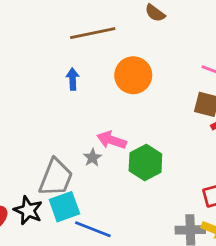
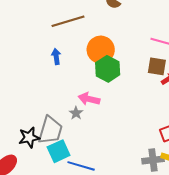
green hexagon: (145, 162) -> (108, 69), moved
black star: (28, 210) -> (29, 137), moved, turned -30

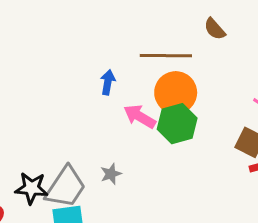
brown line: (68, 21) -> (166, 56), moved
pink arrow: (89, 99) -> (140, 116), moved

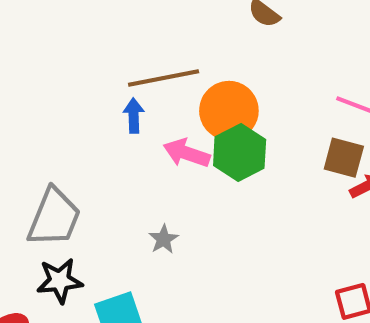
brown line: (166, 56) -> (164, 78), moved
gray trapezoid: (66, 187) -> (54, 217), moved

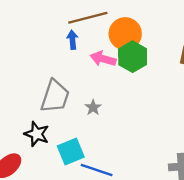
gray trapezoid: (54, 217) -> (55, 96), moved
black star: (60, 281) -> (37, 134), turned 30

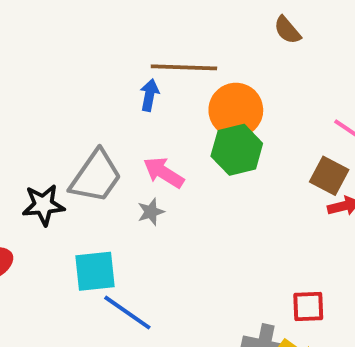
pink arrow: (103, 59) -> (164, 173), moved
black star: (37, 134) -> (43, 205), moved, turned 30

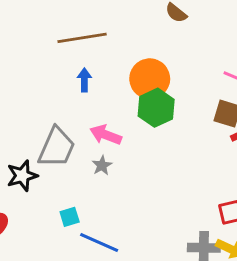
brown line: (184, 67) -> (82, 38), moved
cyan square: (95, 271) -> (70, 217), size x0.6

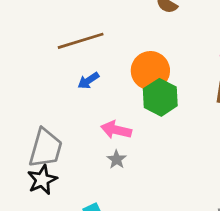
blue arrow: (84, 80) -> (88, 81), turned -115
gray trapezoid: (57, 147) -> (46, 148), moved

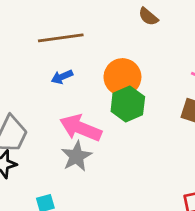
pink arrow: (116, 130) -> (81, 128), size x1.4
gray star: (117, 159) -> (76, 156), size x1.6

